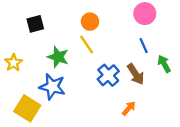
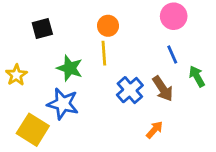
yellow line: (87, 44) -> (104, 53), turned 30

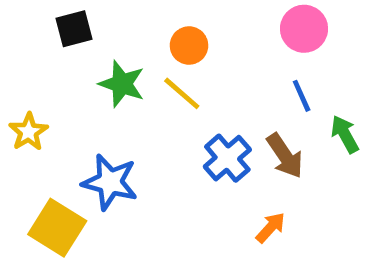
black square: (42, 29) -> (74, 29), moved
yellow line: (104, 53) -> (182, 93), turned -45
green star: (70, 68) -> (122, 84), moved

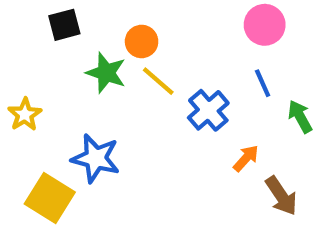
orange circle: (189, 46) -> (142, 41), moved
brown arrow: (285, 156) -> (281, 196), moved
blue cross: (227, 158) -> (208, 110), moved
orange arrow: (270, 228) -> (246, 158), moved

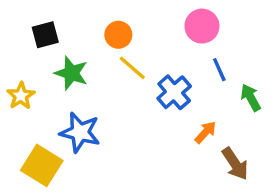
black square: (64, 25) -> (45, 35), moved
pink circle: (265, 25) -> (202, 26), moved
green star: (106, 73) -> (71, 73), moved

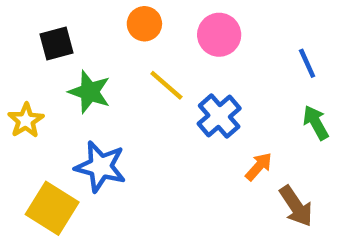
pink circle: (202, 26) -> (219, 35), moved
orange circle: (118, 35) -> (144, 24), moved
blue line: (219, 70) -> (307, 63), moved

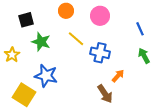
blue cross: (219, 116) -> (100, 53), turned -36
brown arrow: (296, 206) -> (105, 94), moved

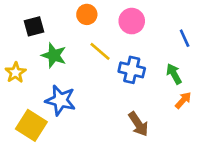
green arrow: (144, 56) -> (174, 74), moved
orange arrow: (118, 76) -> (183, 100), moved

